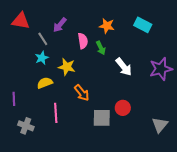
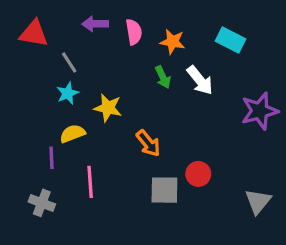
purple arrow: (60, 25) -> (95, 24), moved, turned 49
pink semicircle: (83, 41) -> (134, 32), moved
white arrow: (124, 67) -> (200, 80), moved
orange arrow: (82, 93) -> (148, 143), moved
purple line: (14, 99) -> (51, 158), moved

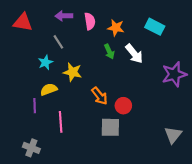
gray line: (69, 63) -> (58, 42), moved
red circle: (198, 174) -> (123, 106), moved
gray cross: (42, 203) -> (31, 148), moved

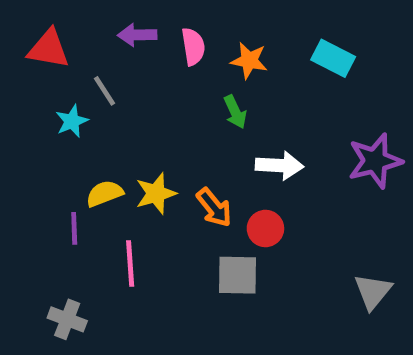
gray line: (58, 42) -> (105, 91), moved
white arrow: (134, 54) -> (279, 166), moved, turned -48
cyan star: (45, 62) -> (72, 121), moved
yellow star: (72, 72) -> (156, 193), moved, turned -30

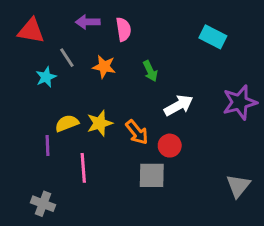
orange star: (249, 61) -> (104, 67), moved
white arrow: (279, 166) -> (179, 105), turned -32

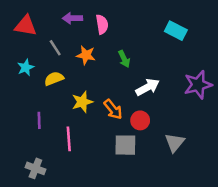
cyan star: (46, 77) -> (26, 67), moved
yellow semicircle: (67, 123) -> (54, 79), moved
gray triangle: (238, 186) -> (175, 143), moved

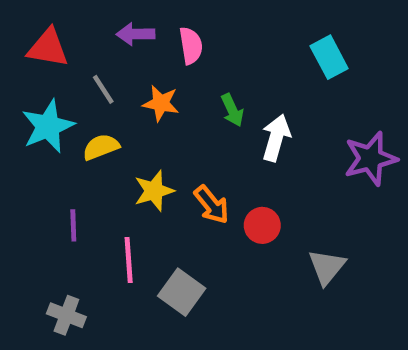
cyan rectangle: (176, 31) -> (329, 57), turned 35
cyan star: (26, 67) -> (48, 126), size x1.6
white arrow: (148, 87) -> (276, 138), moved, turned -45
gray square: (125, 145) -> (182, 292), moved, turned 35

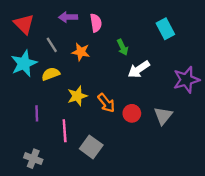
red triangle: (48, 48) -> (24, 24), turned 35
green arrow: (232, 110) -> (123, 47), moved
white arrow: (276, 138) -> (139, 69), turned -140
gray triangle: (327, 267) -> (163, 116), moved

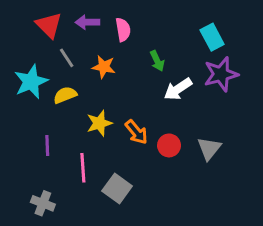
red triangle: (24, 24) -> (49, 25), moved
purple star: (186, 80) -> (221, 74), moved

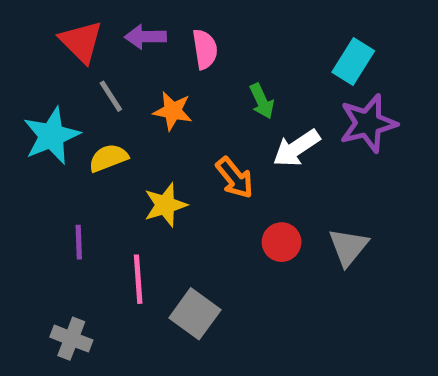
cyan rectangle: (212, 37) -> (353, 62), turned 60
orange arrow: (136, 132) -> (235, 178), moved

